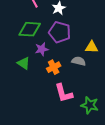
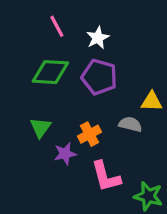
purple star: (42, 49) -> (65, 154), moved
green triangle: (24, 63) -> (41, 128), turned 32

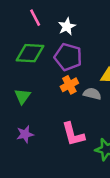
orange cross: (90, 134) -> (69, 85), moved
purple star: (65, 154) -> (25, 134), moved

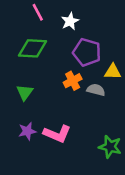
purple pentagon: (68, 57) -> (87, 52), moved
pink L-shape: (73, 134) -> (57, 134), moved, turned -52

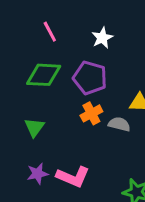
white star: (70, 21) -> (102, 38), moved
purple pentagon: (87, 52) -> (90, 78), moved

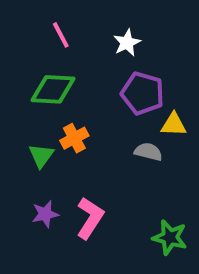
purple pentagon: (90, 78) -> (143, 93), moved
orange cross: (91, 113) -> (74, 138), moved
pink L-shape: (73, 177) -> (90, 218), turned -80

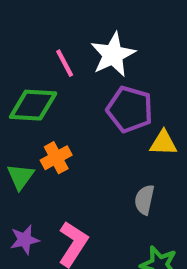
pink line: (61, 35) -> (65, 63), moved
white star: (127, 43) -> (113, 55), size x1.5
gray semicircle: (148, 152) -> (144, 200), moved, turned -92

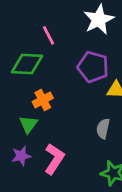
white star: (113, 55) -> (99, 20), moved
green triangle: (20, 177) -> (28, 124), moved

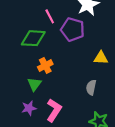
purple pentagon: (93, 67) -> (73, 30), moved

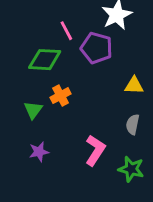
green triangle: (34, 84) -> (33, 110), moved
gray semicircle: (91, 87) -> (133, 124), moved
pink L-shape: (54, 110) -> (95, 150), moved

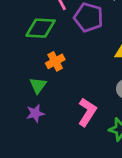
green triangle: (33, 110) -> (38, 85), moved

